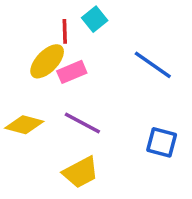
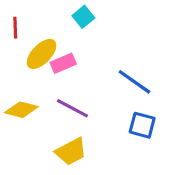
red line: (65, 31) -> (15, 28), moved
blue line: (153, 65) -> (134, 82), moved

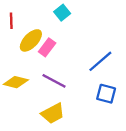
pink rectangle: (63, 63) -> (47, 47), turned -30
blue line: (134, 82) -> (100, 61), turned -76

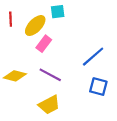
cyan square: (62, 13) -> (58, 12), turned 32
yellow ellipse: (31, 40) -> (35, 26), moved

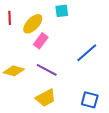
cyan square: (58, 12) -> (62, 11), moved
blue square: (98, 87) -> (90, 100), moved

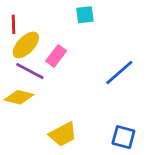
yellow ellipse: (33, 24) -> (26, 45), moved
purple line: (47, 70) -> (30, 71), moved

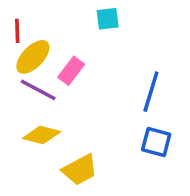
blue line: (119, 72) -> (151, 92), turned -32
yellow diamond: (19, 97) -> (42, 135), moved
blue square: (123, 137) -> (156, 142), moved

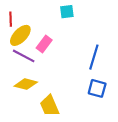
yellow trapezoid: (80, 170) -> (50, 106), turned 95

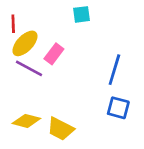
yellow diamond: (26, 84) -> (26, 121), moved
yellow trapezoid: (50, 106) -> (60, 129), turned -40

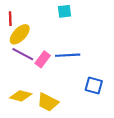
pink rectangle: (54, 54) -> (43, 59), moved
blue line: (114, 70) -> (68, 55), moved, turned 70

